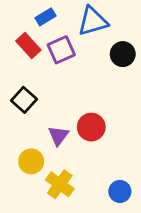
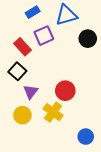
red rectangle: (28, 46) -> (22, 47), moved
purple triangle: (58, 136) -> (31, 92), moved
yellow cross: (60, 184) -> (53, 112), moved

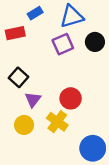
purple square: (44, 36) -> (63, 44), moved
red rectangle: (22, 47) -> (15, 33), moved, turned -60
blue circle: (86, 137) -> (93, 148), size x1.5

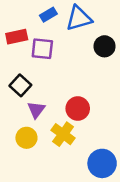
blue rectangle: (35, 13) -> (48, 15), moved
purple square: (63, 44) -> (42, 49), moved, turned 30

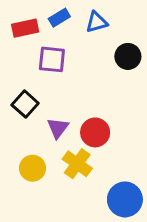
blue triangle: (79, 18) -> (97, 22), size x0.7
red rectangle: (17, 37) -> (25, 28), moved
purple triangle: (36, 110) -> (58, 128), moved

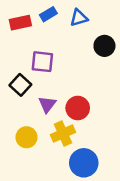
purple square: (52, 59) -> (42, 62), moved
yellow cross: (77, 164) -> (63, 134), turned 30
blue circle: (125, 199) -> (84, 163), moved

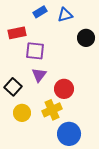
red rectangle: (20, 23) -> (17, 33), moved
black square: (20, 85) -> (13, 87), moved
purple triangle: (47, 104) -> (39, 75), moved

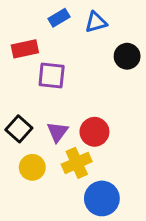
purple triangle: (39, 75) -> (57, 132), moved

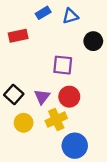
purple square: (52, 75) -> (63, 65), moved

